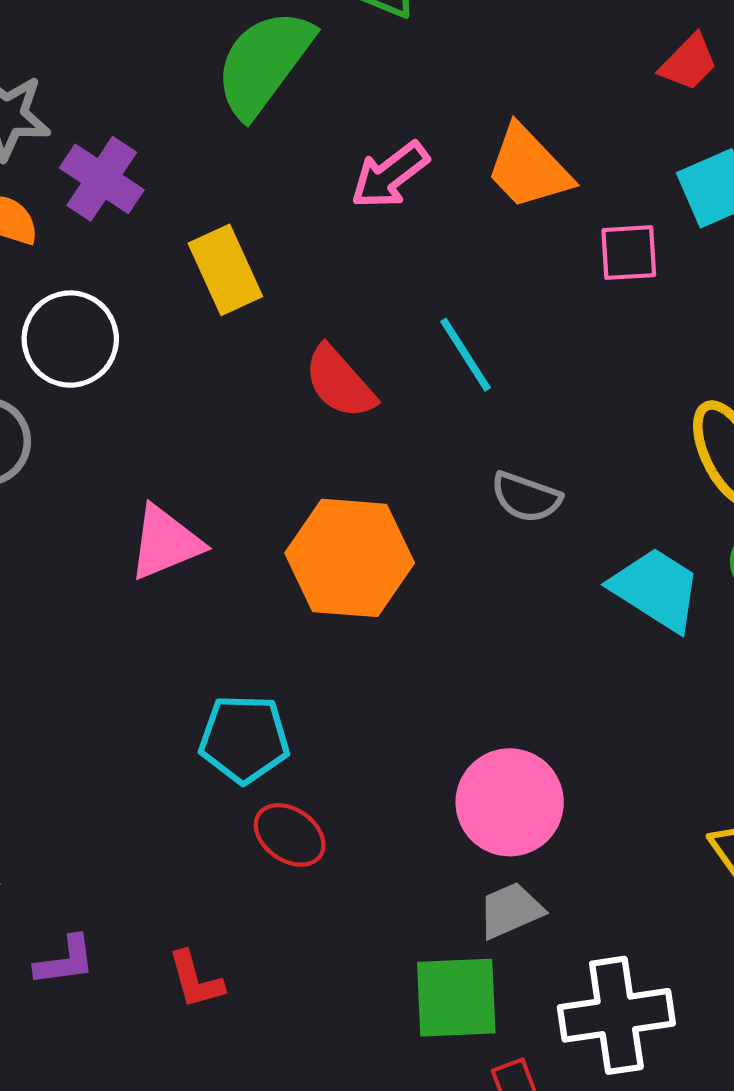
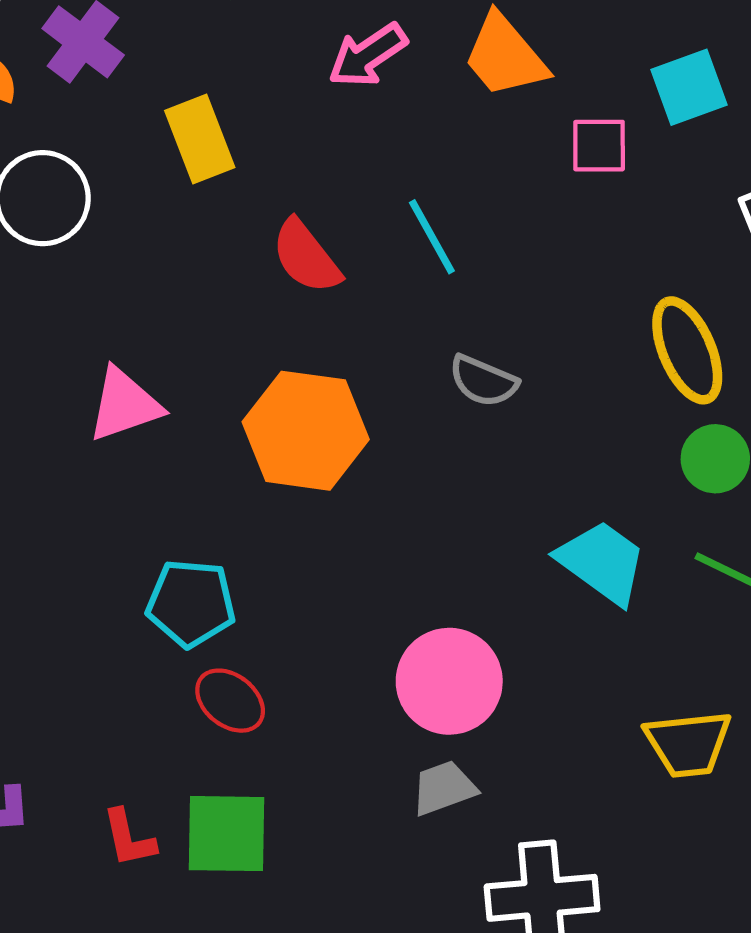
cyan trapezoid: (656, 589) -> (602, 562), moved
green square: (456, 998) -> (226, 834), moved

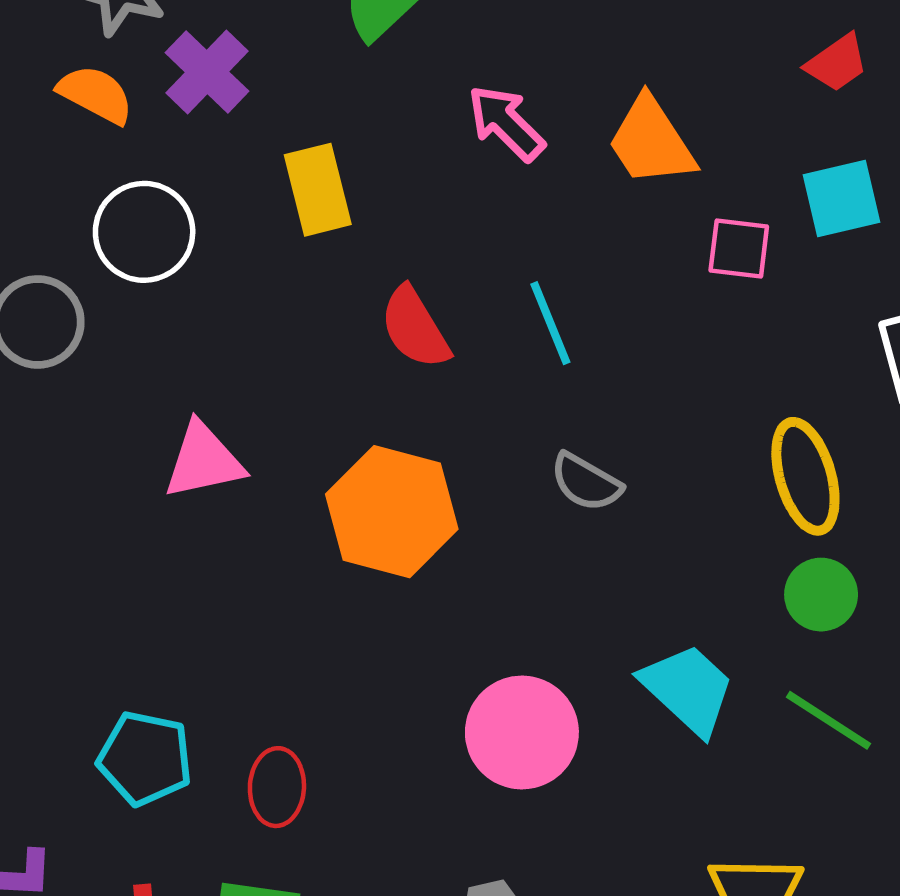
pink arrow: (368, 55) -> (506, 123), turned 72
cyan pentagon: (191, 603) -> (145, 758), moved
pink circle: (449, 681) -> (522, 732), moved
red ellipse: (230, 701) -> (277, 787), turned 48

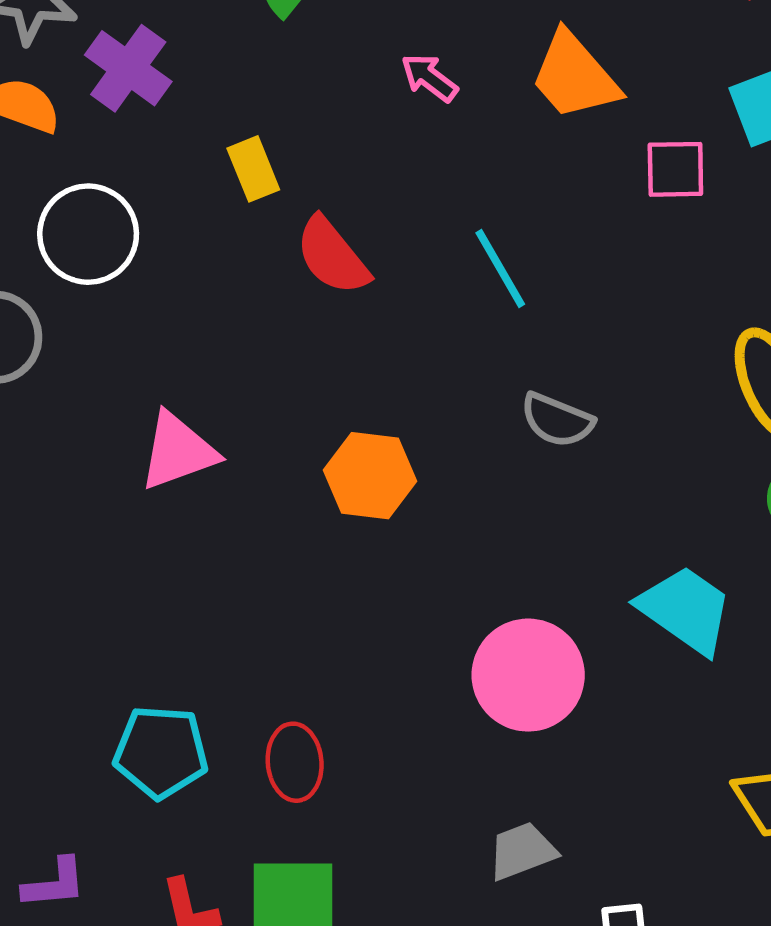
pink arrow: (506, 123) -> (429, 78), size x0.7
yellow rectangle: (318, 190) -> (253, 169), size x0.7
red semicircle: (415, 328) -> (332, 256), moved
orange hexagon: (392, 512) -> (370, 476), size x0.7

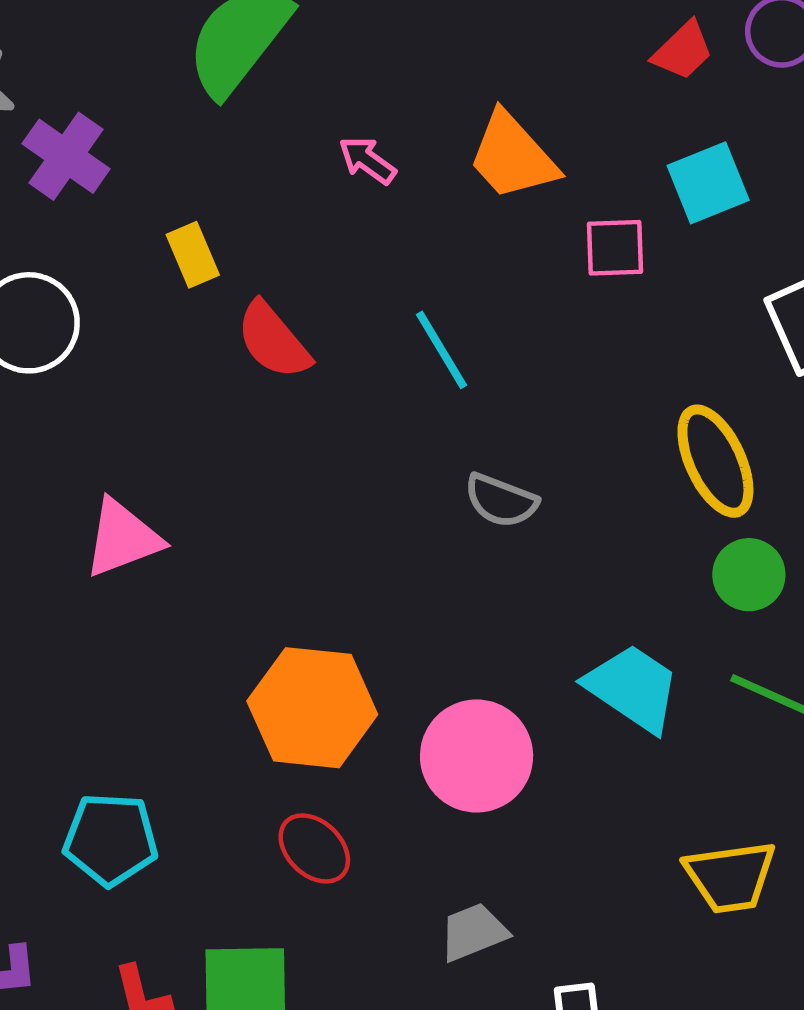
orange hexagon: (370, 476) -> (312, 708), moved, size x1.4
red ellipse: (295, 762) -> (314, 848), moved, turned -40

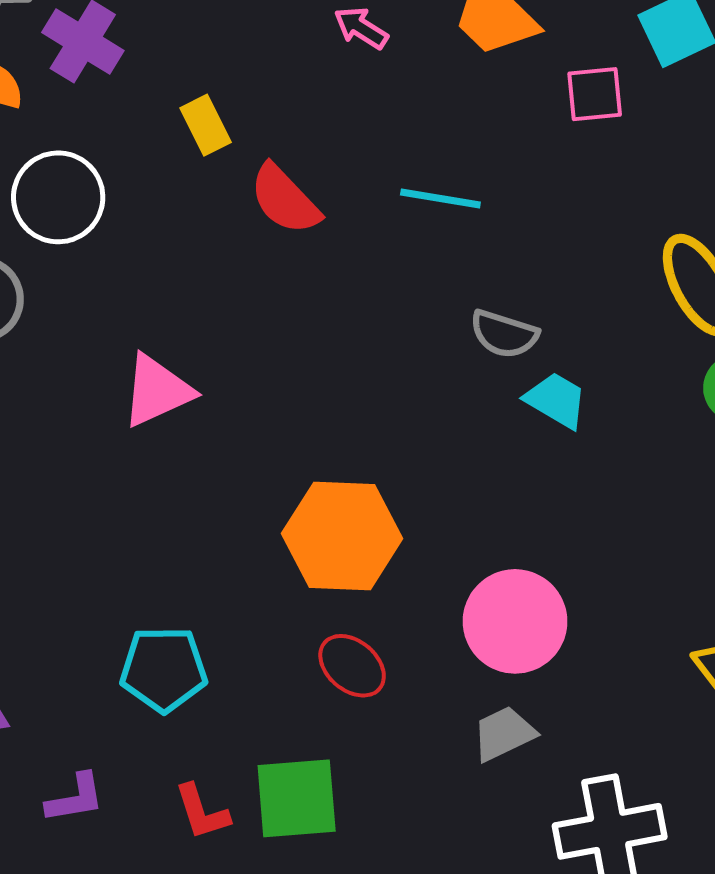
cyan line: (442, 350) -> (440, 198), turned -46
cyan trapezoid: (633, 688) -> (556, 400), moved, size x0.7
pink circle: (477, 756) -> (515, 621), moved

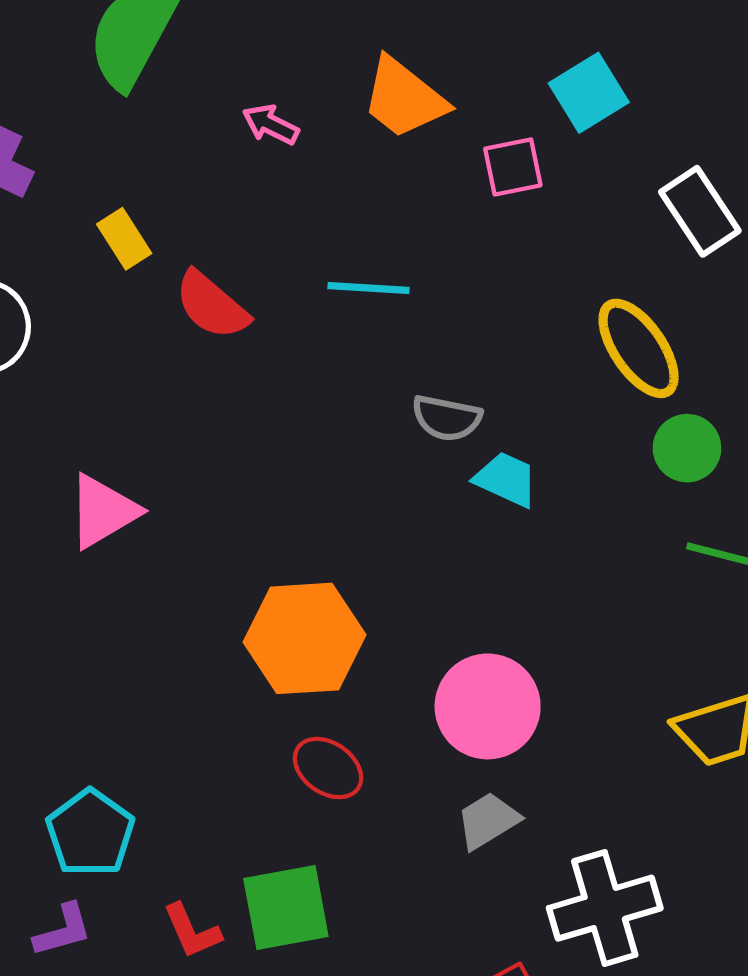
cyan pentagon: (164, 669) -> (90, 833), moved, turned -30

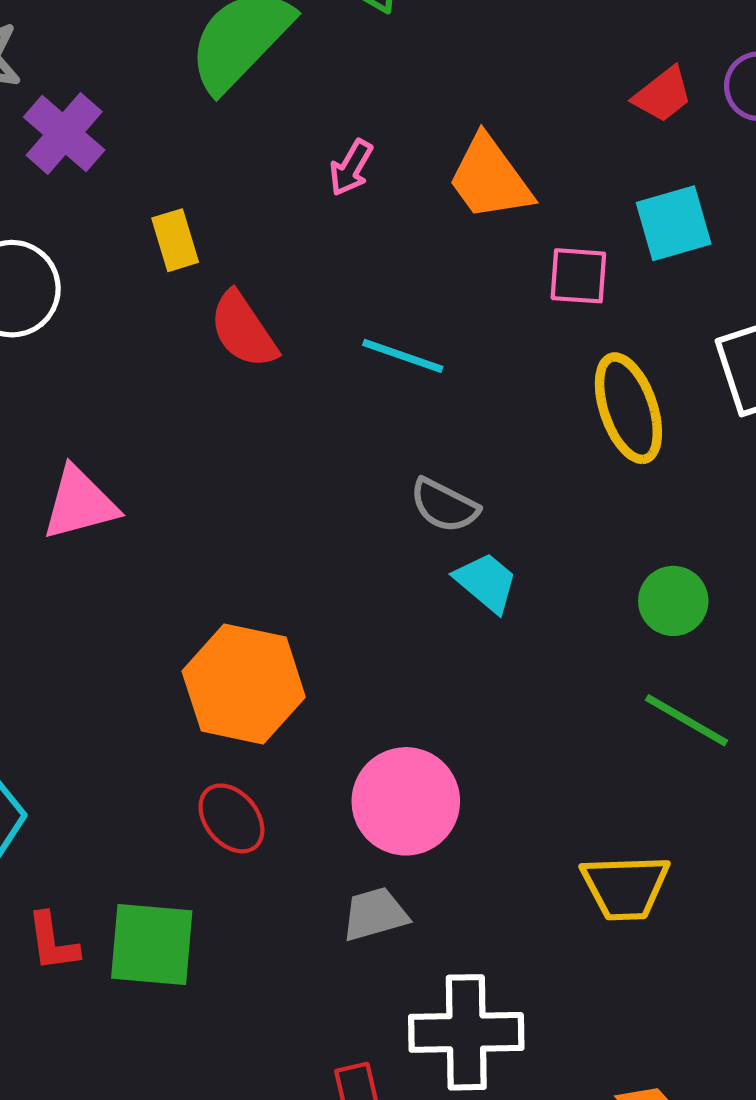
pink arrow: (271, 125) -> (351, 168), turned -102
yellow ellipse: (639, 348) -> (628, 408), moved

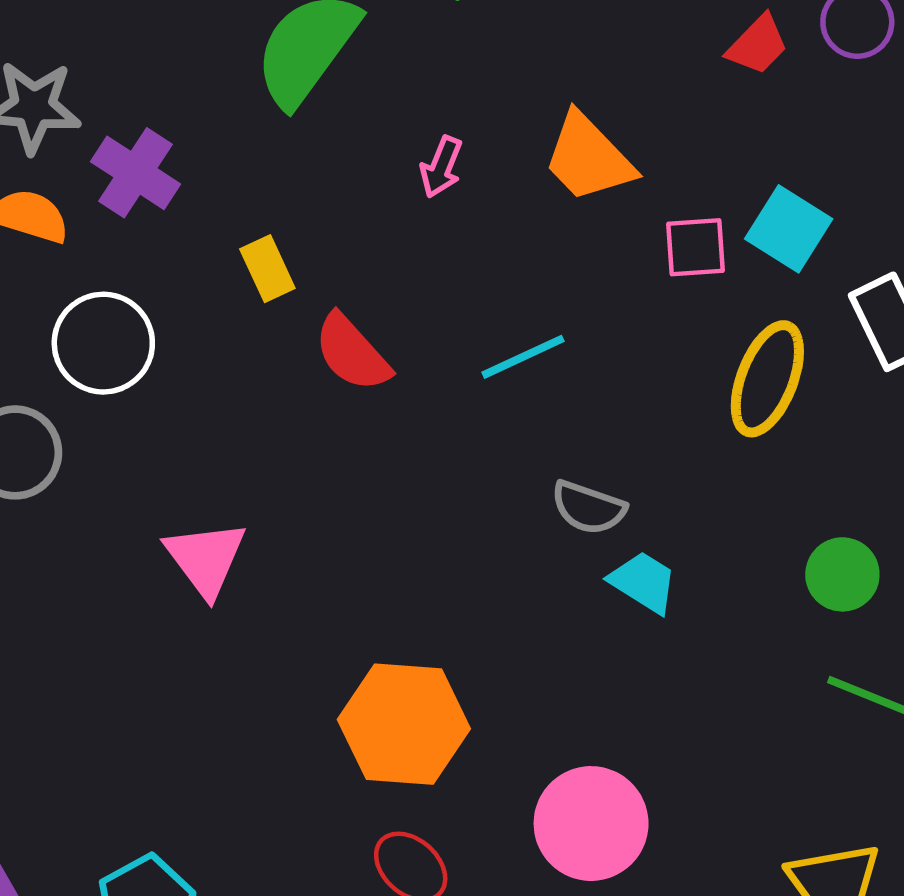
cyan square: (674, 223) -> (789, 229), moved, turned -34
cyan line: (403, 356) -> (523, 357), turned -36
yellow ellipse: (628, 408) -> (767, 379), turned 48
pink triangle: (80, 503) -> (206, 559), turned -44

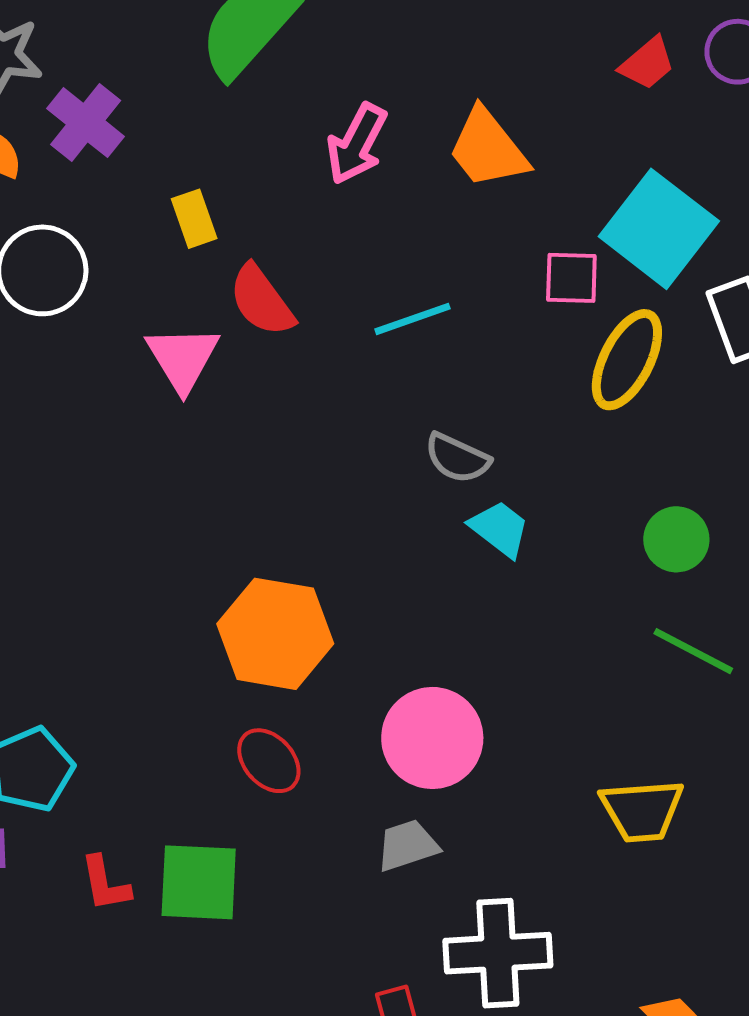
pink arrow: (441, 167) -> (357, 144), size x1.5
cyan square: (789, 229) -> (659, 229), size x1.5
pink square: (696, 247) -> (571, 278), moved
pink triangle: (206, 559) -> (183, 358), moved

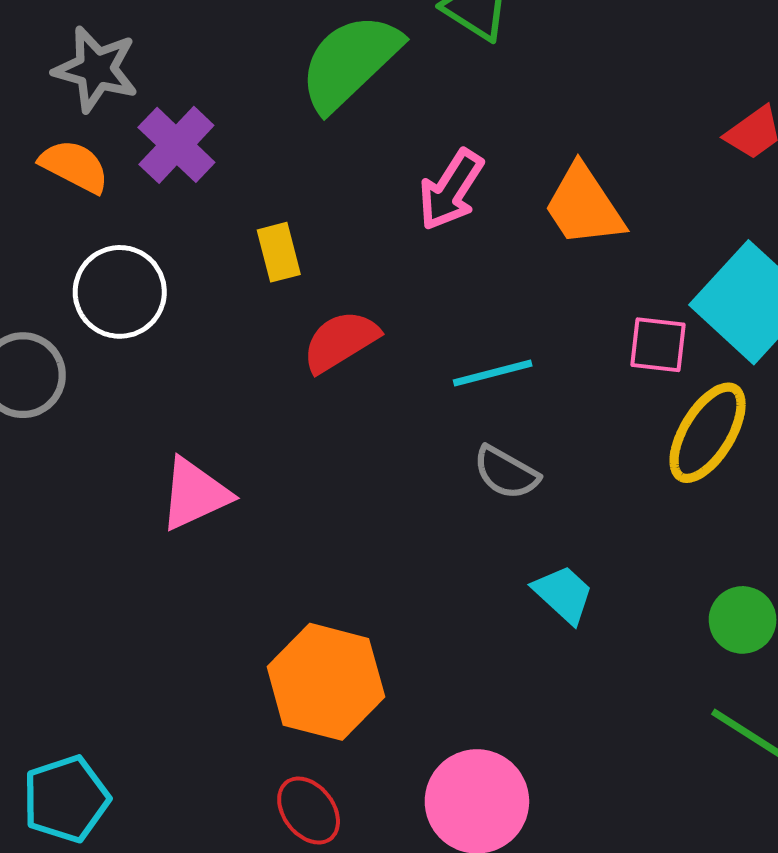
red semicircle: (262, 301) -> (340, 341), turned 90
pink triangle: (183, 358) -> (195, 494), moved, turned 32
gray semicircle: (457, 458) -> (506, 473), moved

